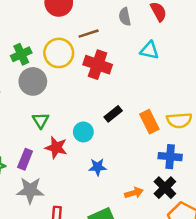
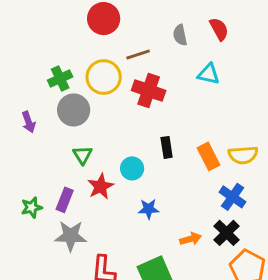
black rectangle: (113, 114) -> (167, 147), turned -60
red star: (56, 148) -> (101, 186), turned 30
blue cross: (170, 157) -> (233, 197), turned 30

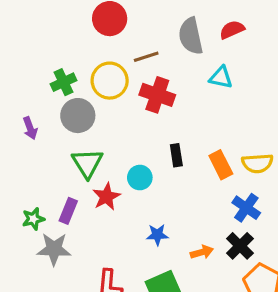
red semicircle: (219, 29) -> (232, 30), turned -85
gray semicircle: (180, 35) -> (191, 36), size x1.6
green triangle: (83, 155) -> (87, 163), size x1.5
blue star: (149, 209) -> (157, 235), moved
gray star: (71, 236) -> (54, 249), moved

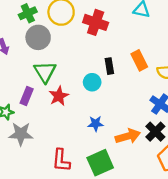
orange rectangle: (221, 165) -> (139, 60), moved
cyan circle: (140, 178) -> (92, 82), moved
purple rectangle: (68, 211) -> (27, 96), moved
orange arrow: (202, 252) -> (128, 136), size x1.5

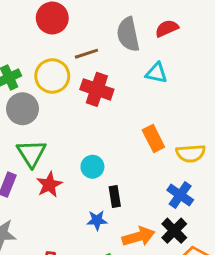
black rectangle: (109, 66) -> (115, 196), moved

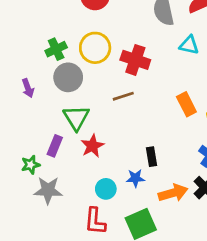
brown line: (86, 54) -> (123, 96), moved
cyan circle: (92, 167) -> (106, 189), moved

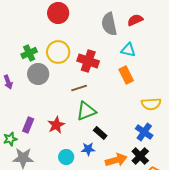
orange rectangle: (186, 104) -> (126, 75), moved
green triangle: (76, 118) -> (86, 111), moved, turned 40
black rectangle: (151, 157) -> (100, 133), turned -40

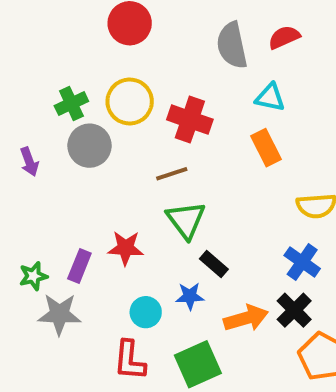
green triangle: (86, 111) -> (186, 220), turned -45
purple rectangle: (28, 125) -> (79, 266), moved
red star: (56, 125) -> (126, 248), turned 30

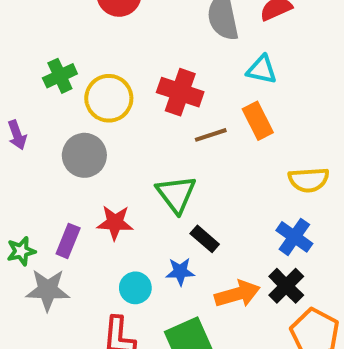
yellow circle: (130, 101) -> (109, 98), moved
gray circle: (90, 146) -> (84, 155), moved
brown line: (172, 174) -> (211, 135), moved

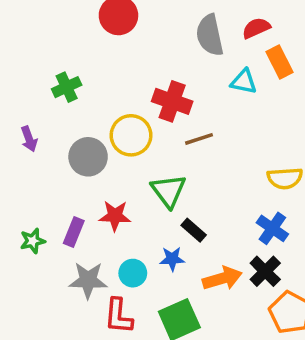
yellow circle: (109, 98) -> (131, 135), moved
orange rectangle: (258, 121) -> (279, 62), moved
gray star: (48, 290) -> (88, 280), moved

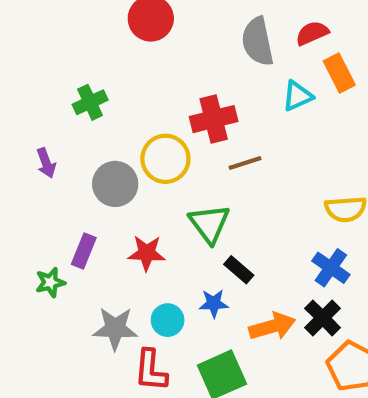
cyan triangle: (244, 82) -> (297, 96), turned -36
red cross: (172, 101) -> (214, 119), turned -33
purple rectangle: (74, 232) -> (84, 251), moved

